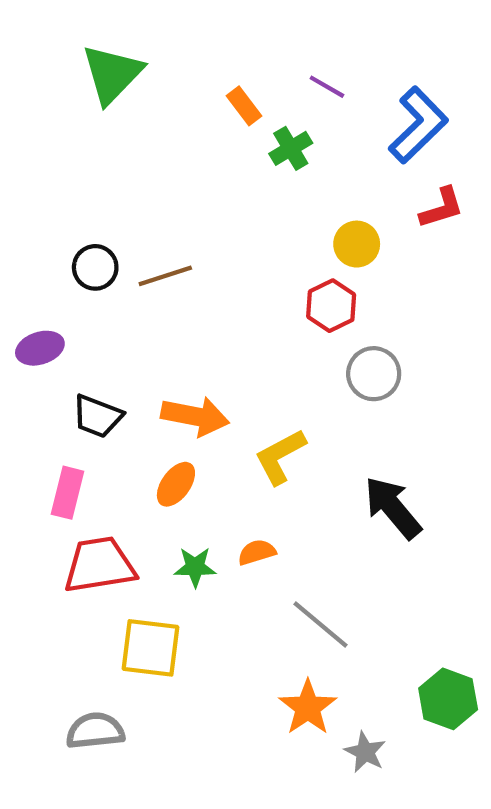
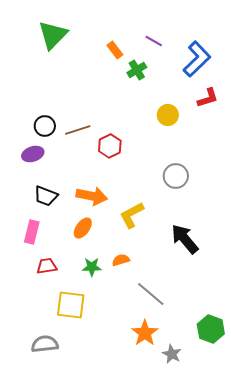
red hexagon: (331, 306) -> (110, 146), moved
purple ellipse: (40, 348) -> (33, 154), moved
red trapezoid: (99, 565) -> (47, 266), size x0.6

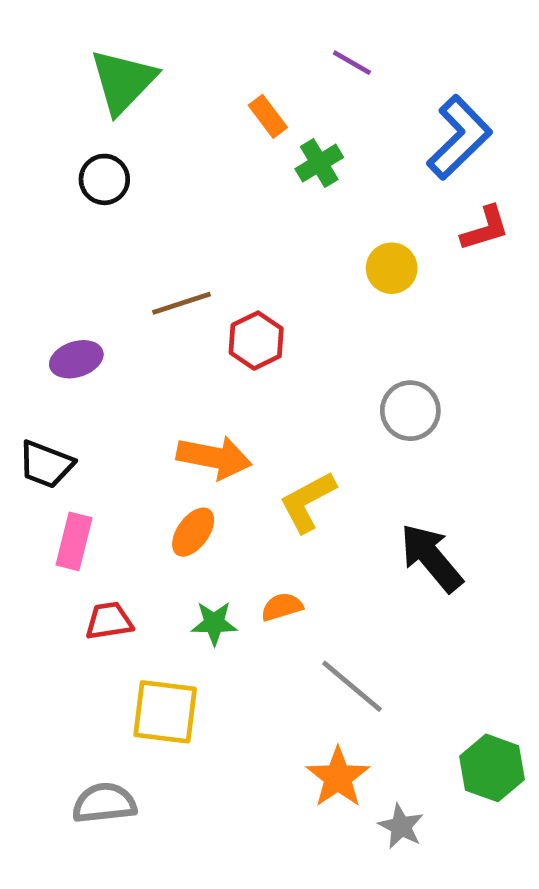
purple line: (154, 41) -> (352, 63), moved
black circle: (45, 126) -> (104, 179), moved
black trapezoid: (46, 196) -> (46, 464), moved

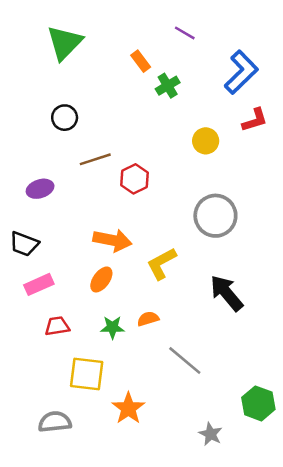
black circle: (104, 179) -> (65, 118), moved
gray circle: (410, 411) -> (215, 216), size x1.4
pink rectangle: (74, 541) -> (39, 284), turned 52
orange star: (338, 777) -> (128, 408), moved

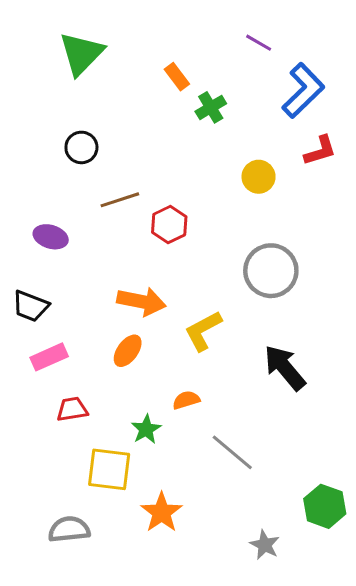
purple line: (185, 33) -> (259, 43), moved
purple ellipse: (40, 189) -> (51, 237), turned 35
green star: (112, 327) -> (146, 429), moved, turned -30

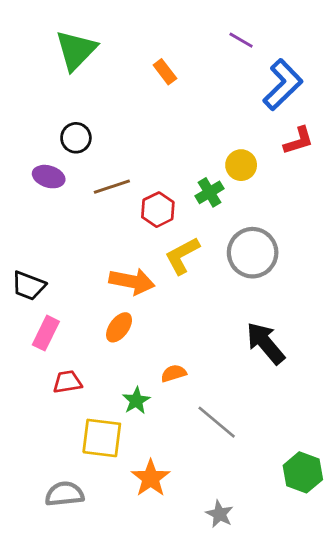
green cross: (211, 107) -> (209, 192), moved
purple ellipse: (51, 237) -> (49, 177), moved
yellow L-shape: (203, 331) -> (182, 256), moved
pink rectangle: (49, 357) -> (46, 333), turned -40
gray star: (265, 545) -> (220, 514), moved

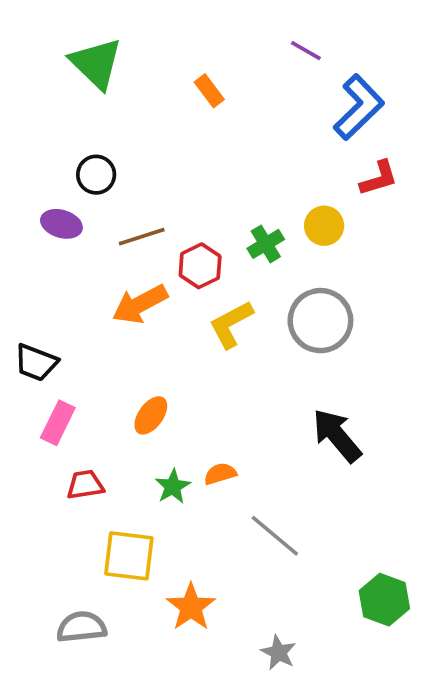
green triangle: (76, 50) -> (96, 63), turned -30
yellow circle: (241, 165) -> (324, 226), moved
orange arrow: (132, 281) -> (140, 304), moved, turned 141
green star: (136, 401) -> (173, 487), moved

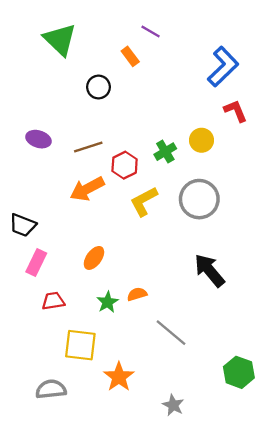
purple line: (306, 51) -> (151, 32), moved
black circle: (96, 175) -> (98, 87), moved
red L-shape: (379, 178) -> (235, 111), turned -95

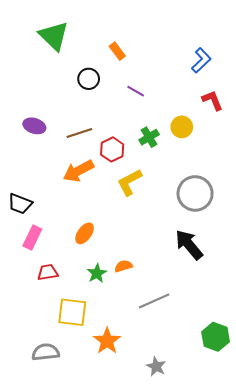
purple line: (151, 32) -> (136, 91), moved
blue L-shape: (223, 67) -> (201, 60), size x0.7
gray circle: (199, 199) -> (195, 193), moved
gray line: (171, 333) -> (154, 301), turned -64

